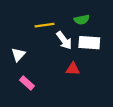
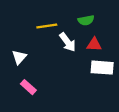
white rectangle: (89, 43) -> (102, 68), moved
red triangle: (73, 69) -> (94, 44), moved

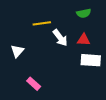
green semicircle: (86, 20) -> (84, 13), moved
pink rectangle: (28, 87) -> (34, 84), moved

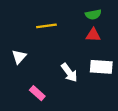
white arrow: (60, 38) -> (69, 73), moved
red triangle: (84, 40) -> (93, 35), moved

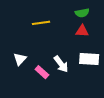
white triangle: (19, 57) -> (20, 59), moved
pink rectangle: (37, 93) -> (42, 72), moved

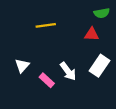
green semicircle: (82, 13) -> (102, 13), moved
white rectangle: (89, 59) -> (99, 66), turned -60

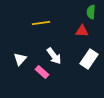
green semicircle: (102, 13) -> (91, 12), turned 104
white arrow: (68, 71) -> (54, 56), moved

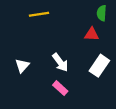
yellow line: (41, 23) -> (39, 14), moved
pink rectangle: (42, 72) -> (60, 88), moved

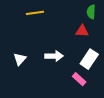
white arrow: (60, 62) -> (54, 56), turned -54
pink rectangle: (60, 88) -> (79, 79), moved

